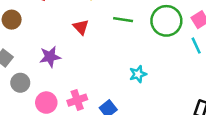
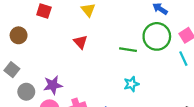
green line: (123, 20) -> (128, 50), moved
purple star: (50, 57) -> (53, 85), moved

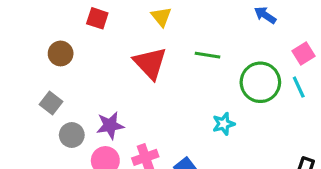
green circle: (157, 36) -> (260, 82), moved
red triangle: (80, 42) -> (150, 63), size x1.6
green line: (128, 50) -> (208, 55), moved

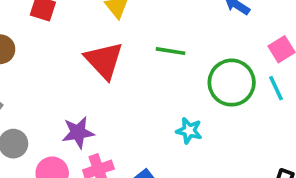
cyan star: (224, 124) -> (189, 131), turned 30
purple star: (110, 125) -> (78, 132), moved

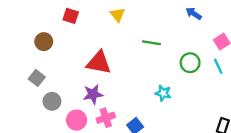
red triangle: (104, 60) -> (99, 63), moved, turned -36
green circle: (232, 83) -> (190, 63), size x0.7

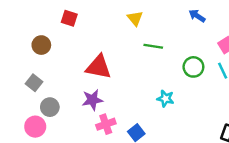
yellow triangle: (118, 15) -> (135, 18), moved
pink circle: (77, 120) -> (35, 127), moved

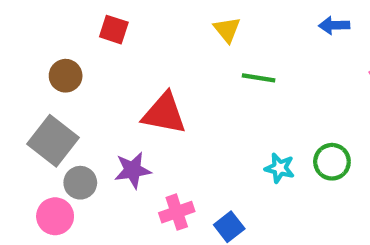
blue arrow: (197, 16) -> (334, 25), turned -35
green circle: (193, 67) -> (332, 162), moved
gray square: (34, 83) -> (53, 141), size x1.6
purple star: (92, 100) -> (133, 170), moved

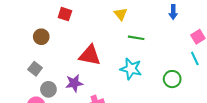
blue arrow: (334, 25) -> (173, 12), turned -88
gray square: (53, 141) -> (35, 69), size x0.6
cyan star: (280, 168) -> (131, 69), moved, size x1.5

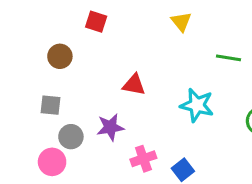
green line: (136, 38) -> (228, 58), moved
red triangle: (90, 55) -> (134, 85), size x0.7
gray square: (35, 69) -> (50, 105), turned -32

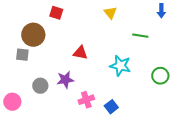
brown circle: (60, 56) -> (33, 35), size x1.5
gray square: (50, 105) -> (22, 55), moved
pink circle: (52, 162) -> (12, 102), moved

